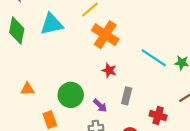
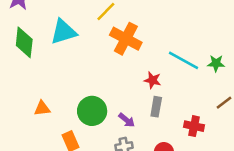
red star: (109, 70) -> (152, 80), moved

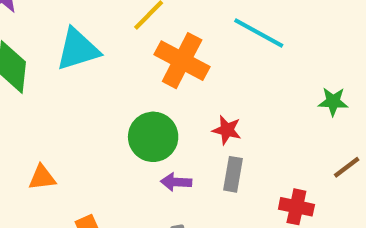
cyan line: (184, 60) -> (259, 33), moved
green circle: (92, 111) -> (153, 137), moved
purple arrow: (127, 120) -> (176, 182), moved, turned 144

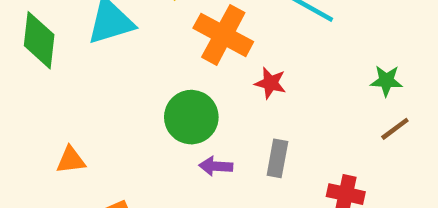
red star: (227, 130) -> (270, 83), moved
brown line: (347, 167) -> (395, 129), moved

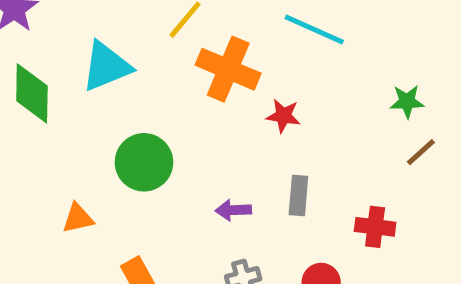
green circle: (191, 117) -> (144, 162), moved

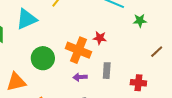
orange cross: (228, 69) -> (78, 50), moved
green star: (407, 102) -> (140, 21), moved
orange triangle: (78, 218) -> (16, 82), size x1.5

